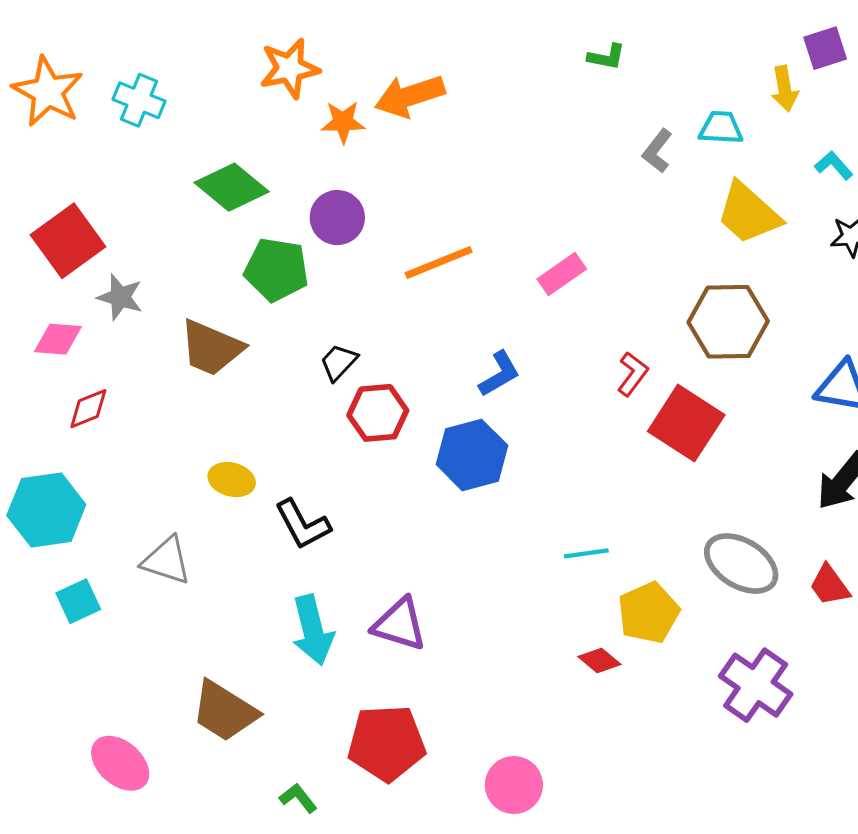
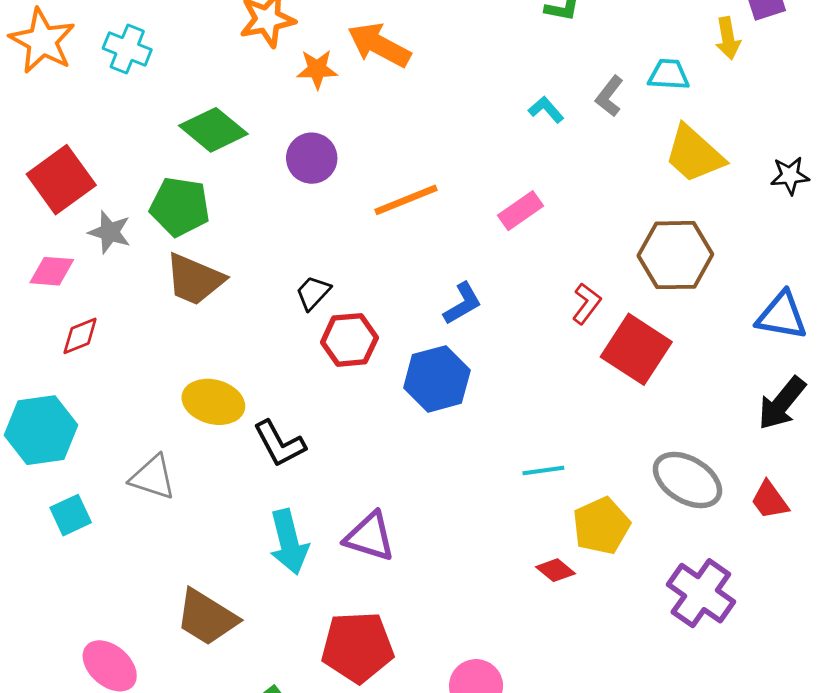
orange arrow: (410, 96) -> (379, 45), turned 46
cyan L-shape: (834, 165) -> (546, 110), moved
green pentagon: (276, 270) -> (180, 207), moved
yellow ellipse: (232, 480) -> (213, 402), size x1.4

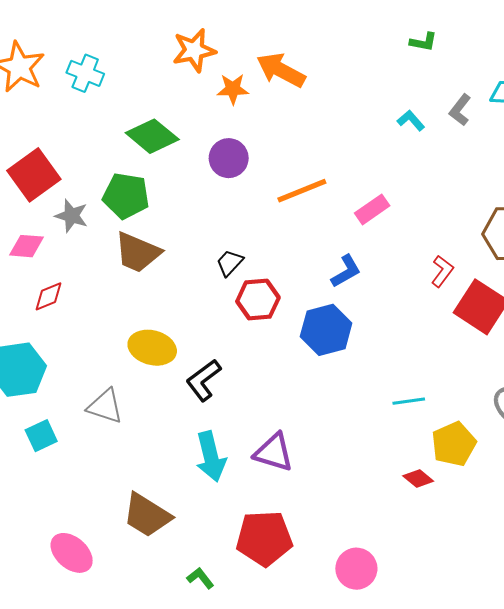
pink rectangle: (520, 211) -> (372, 209), moved
black L-shape: (279, 444) -> (204, 380), turned 81

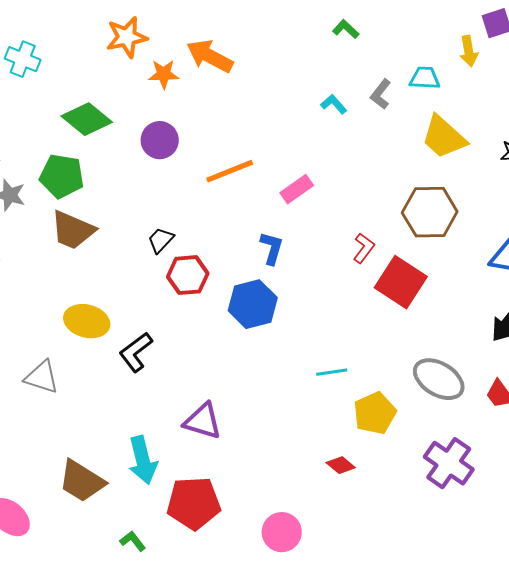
green L-shape: (423, 42) -> (346, 29), turned -148
blue L-shape: (346, 271) -> (272, 248), turned -44
cyan arrow: (211, 457) -> (143, 460), moved
red diamond: (418, 479) -> (341, 465), moved

